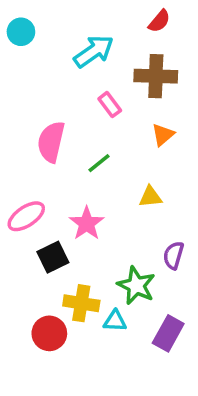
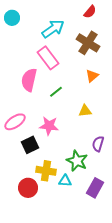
brown cross: (156, 76) -> (88, 43), turned 30
pink rectangle: (110, 105) -> (48, 58), moved, size x1.6
pink star: (87, 223) -> (49, 126), turned -30

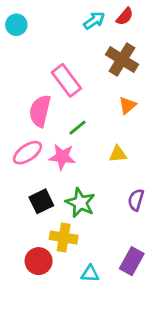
cyan arrow: (53, 29) -> (94, 21), moved, size x0.7
pink ellipse: (15, 122) -> (27, 153), moved
pink star: (49, 126) -> (62, 157), moved
green star: (77, 161) -> (80, 203), moved
cyan triangle: (65, 181) -> (90, 274), moved

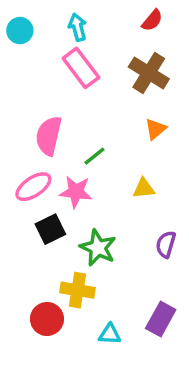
cyan arrow: (94, 21) -> (78, 27), moved, turned -70
pink rectangle: (66, 80) -> (81, 68), moved
black square: (41, 201) -> (50, 229), moved

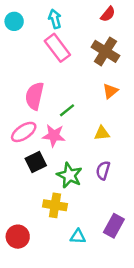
purple semicircle: (166, 244) -> (103, 170), moved
red circle: (47, 319) -> (18, 237), moved

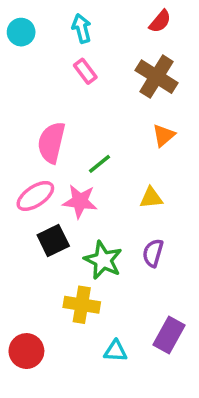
pink rectangle: (57, 48) -> (85, 71), size x0.6

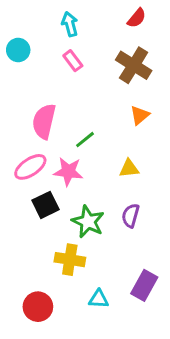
cyan circle: (21, 32) -> (18, 50), moved
red circle: (26, 351) -> (38, 307), moved

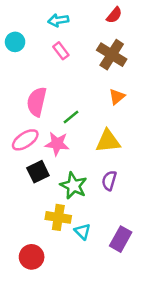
cyan arrow: (70, 24) -> (58, 20), turned -84
yellow triangle: (129, 168) -> (108, 141), size x1.5
cyan triangle: (99, 299) -> (82, 231), moved, turned 42

